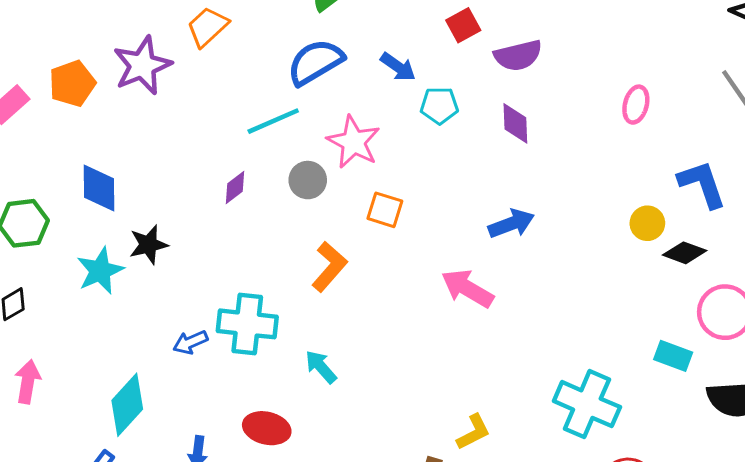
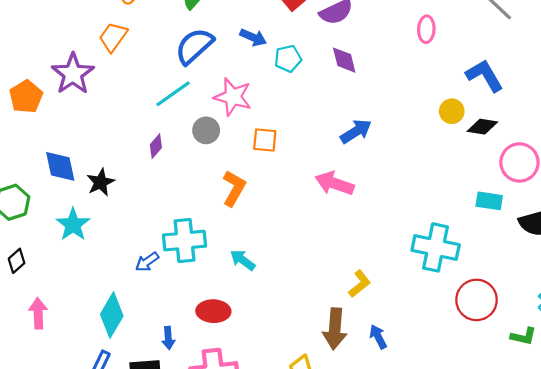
black star: (148, 245) -> (101, 182), moved

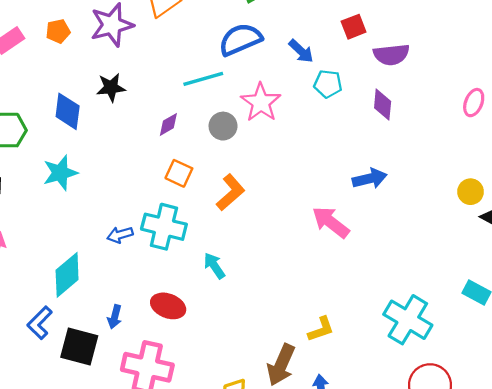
orange pentagon: (26, 97) -> (58, 31), size x0.7
orange square: (265, 140) -> (179, 173), moved
black star: (101, 182) -> (111, 87), moved

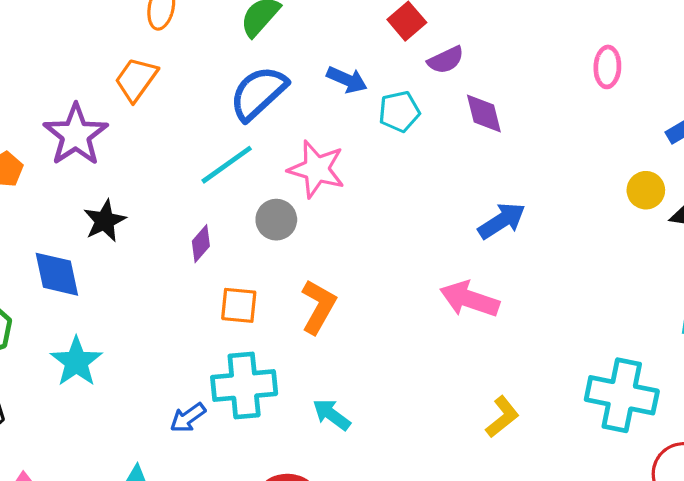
purple semicircle: (391, 55) -> (446, 60), moved, size x0.7
yellow L-shape: (321, 329) -> (502, 417), moved

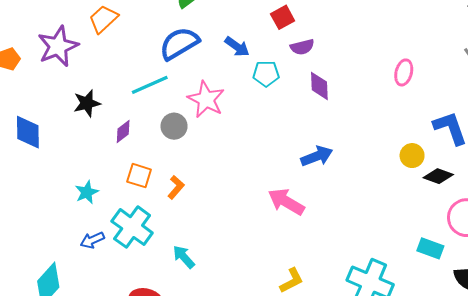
black star: (105, 221) -> (87, 103), moved
orange L-shape: (318, 307) -> (176, 187), moved, size x0.7
cyan star: (76, 362) -> (87, 192), moved, size x0.7
cyan cross: (244, 386) -> (132, 227), turned 30

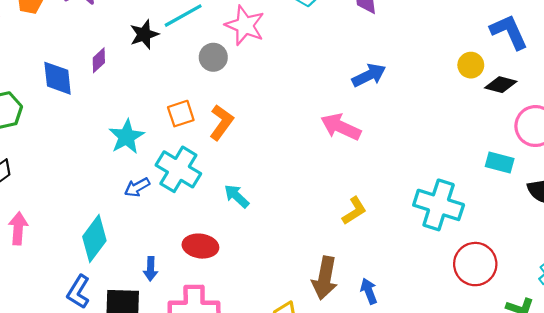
black star: (87, 103) -> (144, 34), moved
purple diamond: (123, 132) -> (99, 60), moved
orange square: (139, 176) -> (181, 114), turned -30
orange L-shape: (176, 187) -> (221, 122), size x1.4
cyan star: (87, 192) -> (126, 137), size x1.4

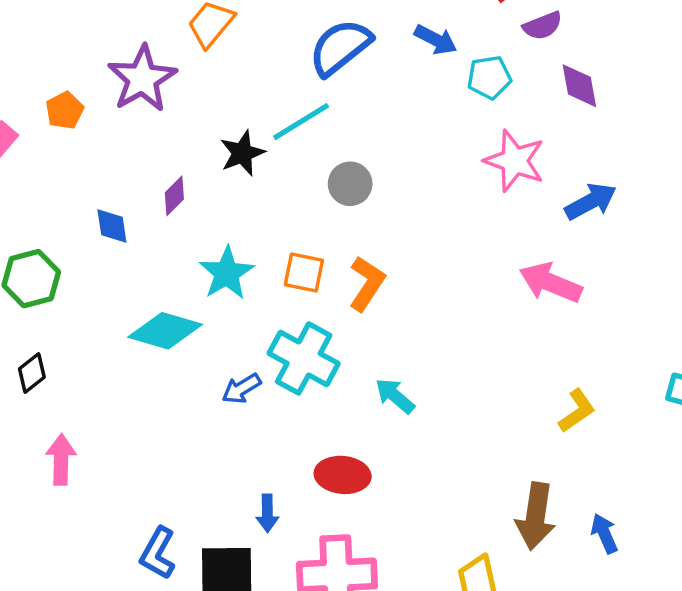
pink star: (245, 25) -> (515, 161), moved
blue diamond: (58, 78) -> (112, 226), size x0.7
orange square: (181, 114) -> (304, 273), turned 32
cyan star: (126, 137) -> (227, 273), moved
cyan diamond: (94, 239) -> (165, 331), moved, turned 72

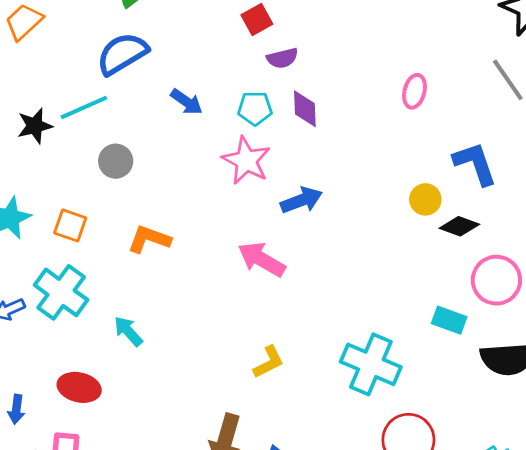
blue arrow: (436, 40) -> (187, 102), moved
cyan pentagon: (489, 77) -> (255, 108), moved
orange L-shape: (367, 284) -> (149, 239), moved, turned -111

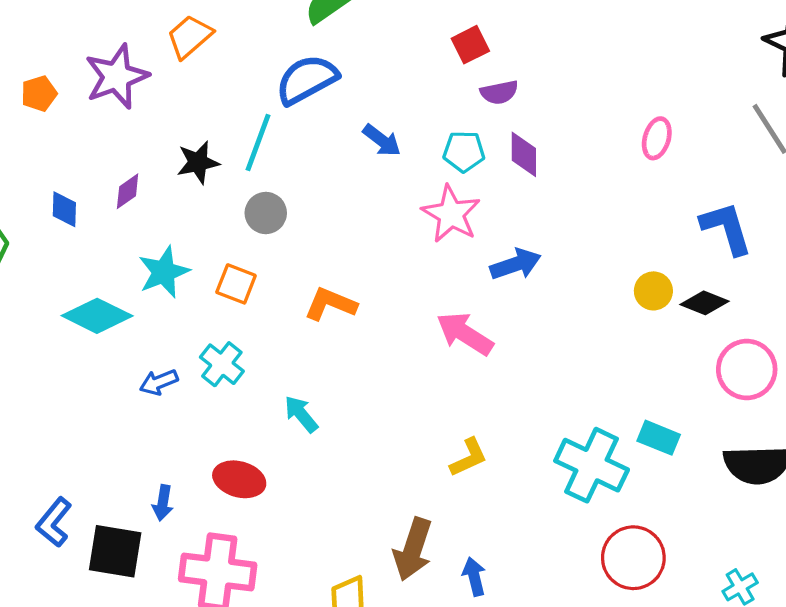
cyan line: (84, 107) -> (258, 143), turned -48
gray circle: (116, 161) -> (266, 213), moved
yellow circle: (425, 199) -> (653, 291), moved
cyan cross: (61, 292) -> (222, 364), size x0.7
cyan rectangle: (449, 320) -> (659, 438), moved

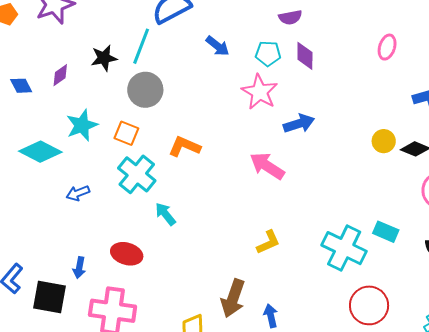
blue diamond: (64, 209) -> (21, 86), turned -30
gray circle: (266, 213) -> (145, 90), size x1.4
cyan cross: (222, 364) -> (137, 174), moved, size x1.4

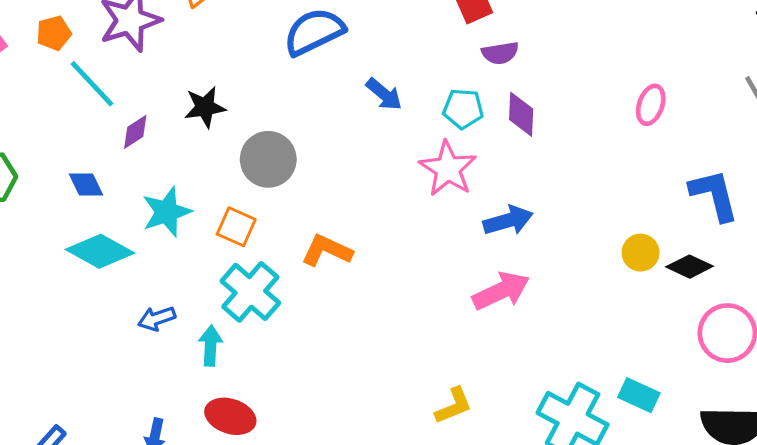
cyan line: (141, 46) -> (92, 84), moved, turned -66
blue diamond: (21, 86) -> (86, 185), moved
pink arrow: (267, 166) -> (501, 291), moved, turned 120
cyan arrow: (165, 214) -> (210, 346), moved, turned 40

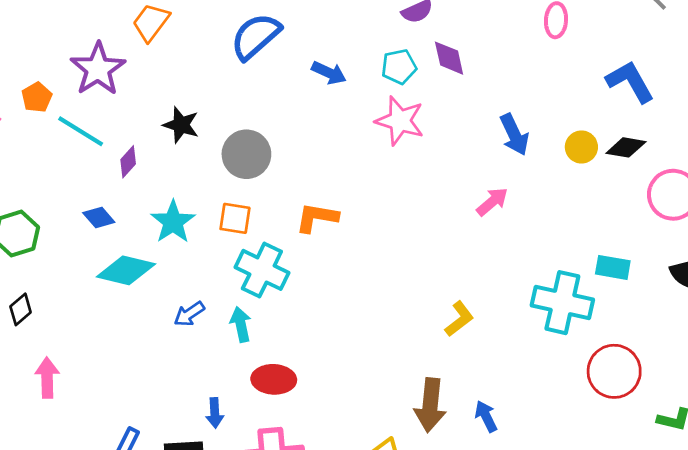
black star: (205, 107) -> (181, 125), turned -30
blue arrow: (508, 220) -> (514, 135), moved, turned 96
pink arrow: (501, 291) -> (492, 202), moved, size x0.7

